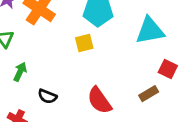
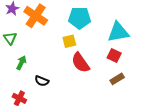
red square: (168, 69) -> (114, 56), moved
red semicircle: (99, 100) -> (80, 63), moved

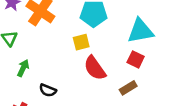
brown rectangle: (117, 79) -> (128, 88), moved

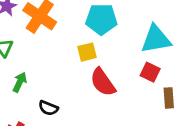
brown rectangle: (128, 88) -> (169, 98), moved, turned -63

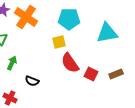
red square: (150, 72) -> (91, 74), moved
brown rectangle: (169, 98) -> (116, 74), turned 72

